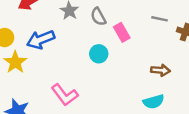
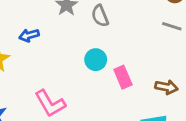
pink rectangle: (122, 32) -> (123, 77), moved
blue arrow: (41, 40) -> (29, 35), size x0.6

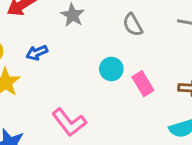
gray semicircle: (100, 16) -> (133, 25), moved

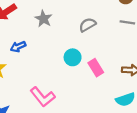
gray semicircle: (133, 25) -> (87, 25), turned 91

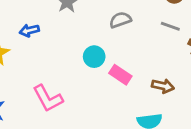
pink rectangle: (96, 68) -> (120, 75), turned -35

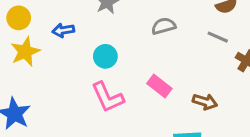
cyan circle: (94, 57) -> (105, 56), moved
pink L-shape: (48, 98) -> (108, 97), moved

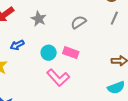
gray line: (218, 37) -> (114, 18), turned -72
pink rectangle: (159, 86) -> (71, 53), moved

